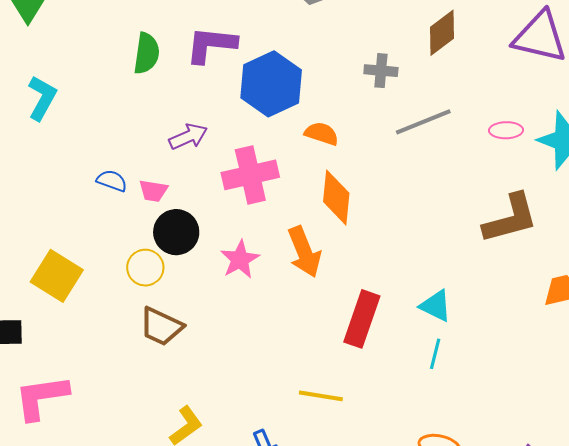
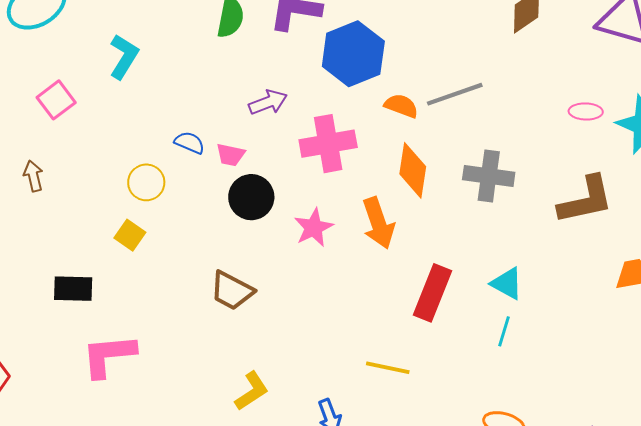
gray cross: (381, 71) -> (489, 176), moved, size x1.5
gray line: (423, 122) -> (455, 94), moved
yellow circle: (145, 268) -> (146, 182), moved
yellow square: (57, 276) -> (130, 235), size x0.6

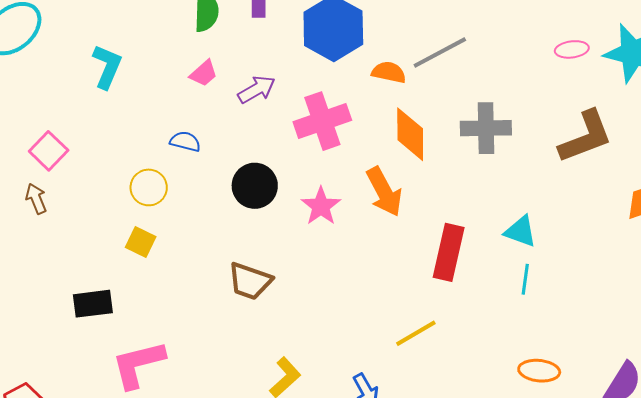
pink square: (56, 100) -> (49, 151), moved
pink trapezoid: (230, 155) -> (204, 73), moved, turned -44
yellow line: (388, 368) -> (416, 333), turned -33

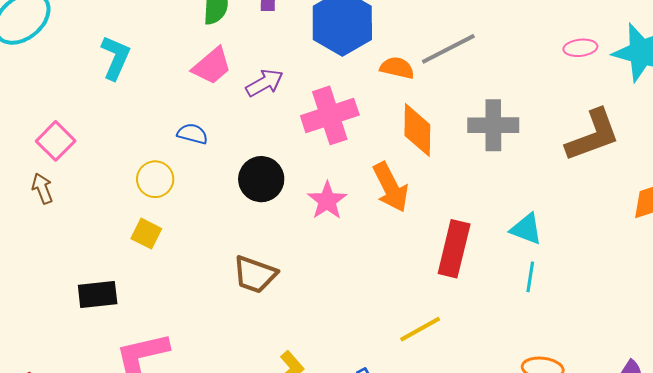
pink trapezoid: (204, 73) -> (212, 66), size x1.4

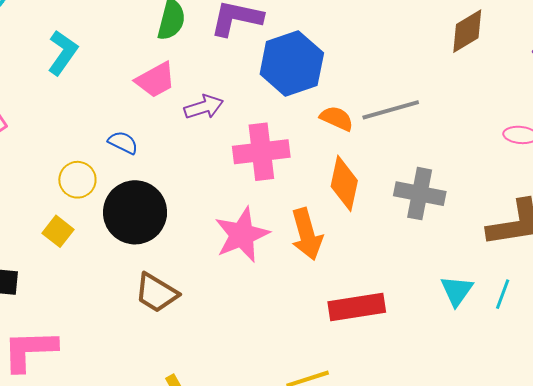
black circle: (261, 179) -> (135, 212), moved, size x1.4
pink star: (327, 201) -> (242, 235), size x1.4
cyan triangle: (526, 229) -> (457, 291), moved, turned 33
red rectangle: (454, 249) -> (357, 307), turned 56
cyan line: (530, 277) -> (503, 294), moved

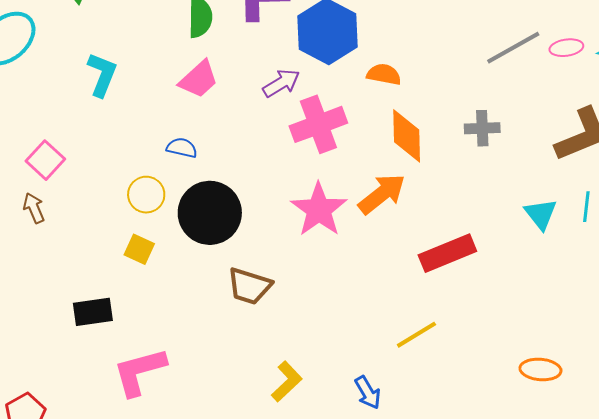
purple arrow: (204, 107) -> (281, 83), moved
gray line: (391, 110) -> (513, 48), moved
gray cross: (420, 194) -> (482, 128), size x0.7
orange arrow: (307, 234) -> (382, 194), turned -99

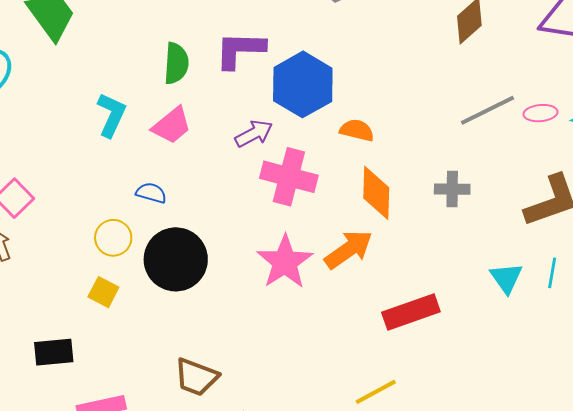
cyan L-shape: (102, 75) -> (111, 115), moved
pink cross: (318, 124) -> (289, 177), turned 32
brown trapezoid: (249, 286) -> (196, 377), moved

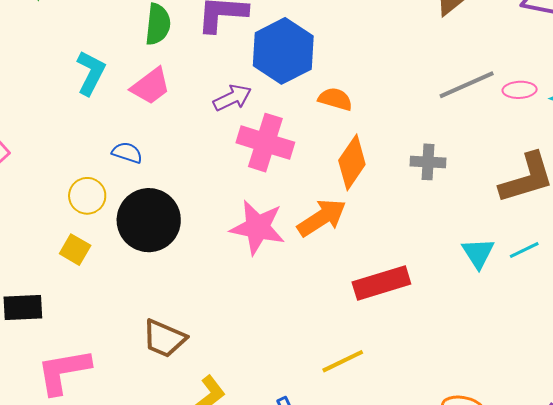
orange diamond: (376, 193) -> (352, 162), turned 30
pink star: (285, 262) -> (258, 227), turned -30
cyan line: (552, 273) -> (524, 250), turned 52

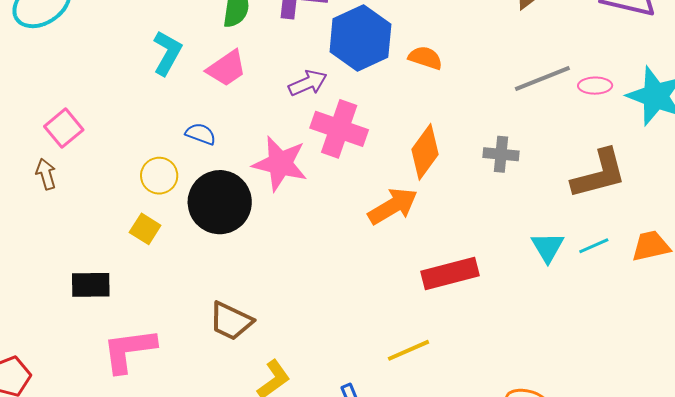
orange semicircle: (335, 99) -> (425, 58), moved
pink star: (258, 227) -> (280, 164), moved

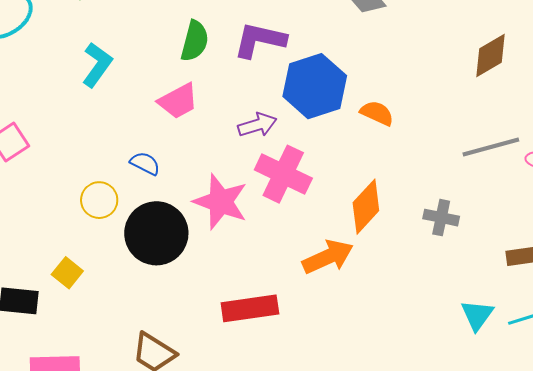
cyan L-shape: (167, 53) -> (97, 65), moved
yellow square: (145, 229) -> (67, 273), moved
red rectangle: (450, 274) -> (250, 308), moved

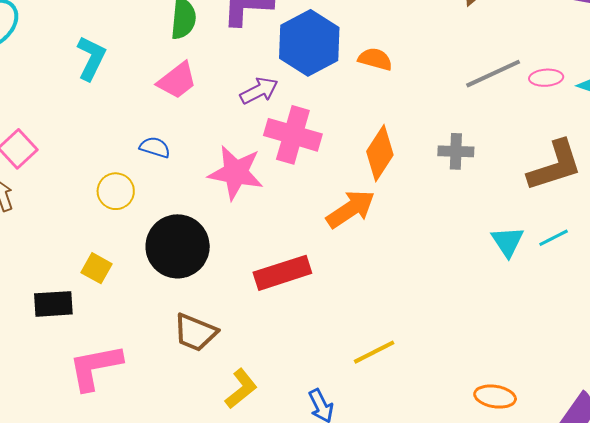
black circle: (156, 233) -> (178, 246), moved

